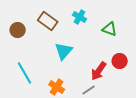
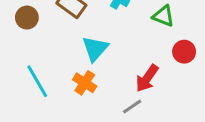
red circle: (120, 61) -> (184, 52), moved
orange cross: (57, 87) -> (85, 83), moved

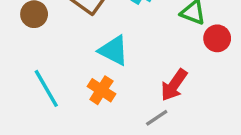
cyan triangle: (95, 49) -> (114, 50), turned -44
red circle: (184, 52) -> (217, 38), moved

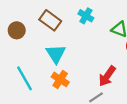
cyan triangle: (114, 50) -> (56, 54), moved, turned 30

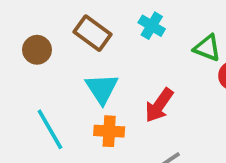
red arrow: (107, 76) -> (159, 105), moved
orange cross: (60, 79) -> (109, 131), turned -30

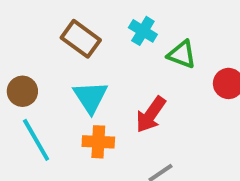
green triangle: (207, 48) -> (182, 54), moved
brown circle: (37, 50) -> (22, 91), moved

